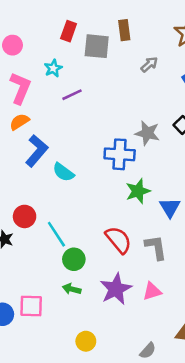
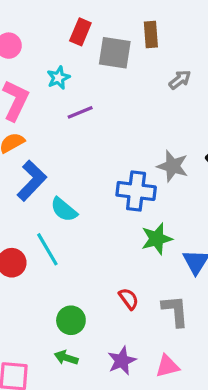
cyan line: (56, 234) -> (47, 249), moved
red semicircle: (118, 240) -> (129, 299), size x0.6
purple star: (116, 289) -> (122, 361), size x0.7

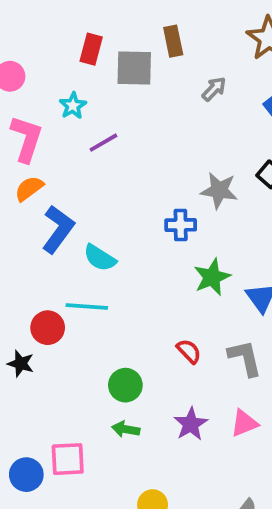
blue cross: (136, 191) -> (181, 225), size x0.7
cyan line: (47, 249) -> (87, 306), turned -48

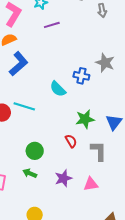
gray arrow: (214, 89) -> (102, 10), moved, turned 112
cyan semicircle: (100, 258) -> (58, 89), moved
green star: (212, 277) -> (85, 119), moved

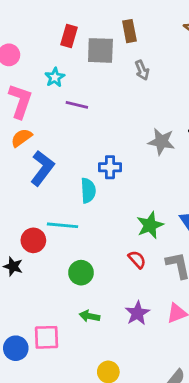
purple line: (52, 25) -> (77, 105), turned 42
blue cross: (81, 76) -> (110, 167), moved
cyan semicircle: (58, 89) -> (88, 191), moved, turned -126
green circle: (35, 151) -> (81, 273), moved

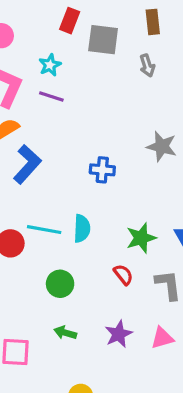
brown rectangle: (129, 31) -> (153, 22), moved
purple line: (77, 105) -> (51, 96), moved
cyan semicircle: (88, 191) -> (82, 228), moved

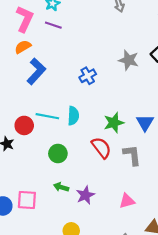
blue cross: (102, 170) -> (88, 76), turned -35
red semicircle: (123, 275) -> (101, 148), size x1.5
purple star: (119, 334) -> (85, 195), moved
pink triangle: (162, 338) -> (127, 201), moved

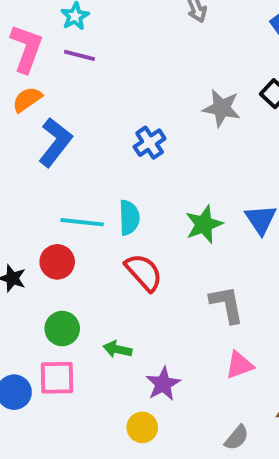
red circle: (24, 125) -> (57, 262), moved
red semicircle: (101, 148) -> (144, 272), moved
green circle: (58, 153) -> (62, 329), moved
gray L-shape: (132, 155) -> (227, 304), moved
purple star: (85, 195) -> (163, 384), moved

